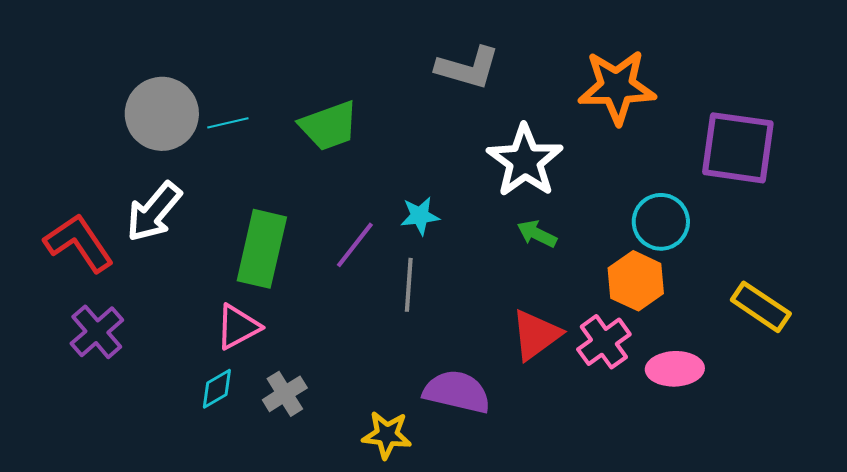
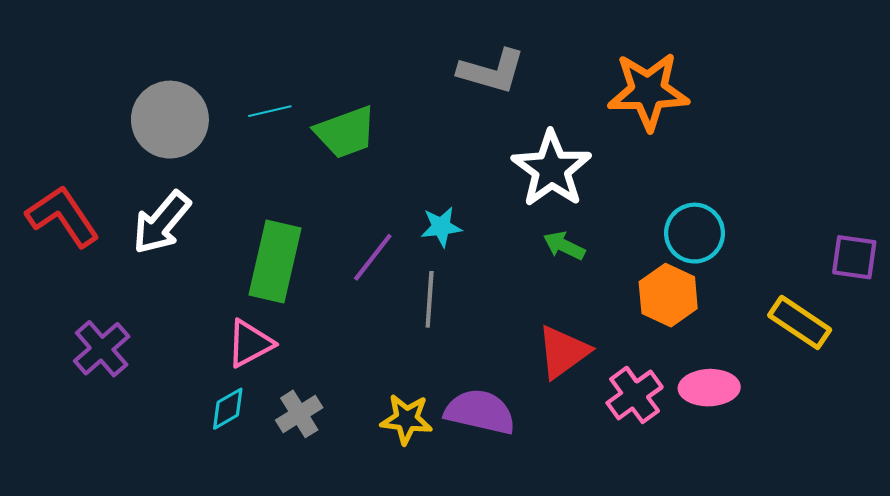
cyan line: (228, 123) -> (270, 111), moved
purple square: (738, 148) -> (854, 257), moved, size x0.6
red L-shape: (79, 243) -> (63, 216), moved
pink cross: (604, 342) -> (635, 395), moved
yellow star: (387, 435) -> (406, 419), moved

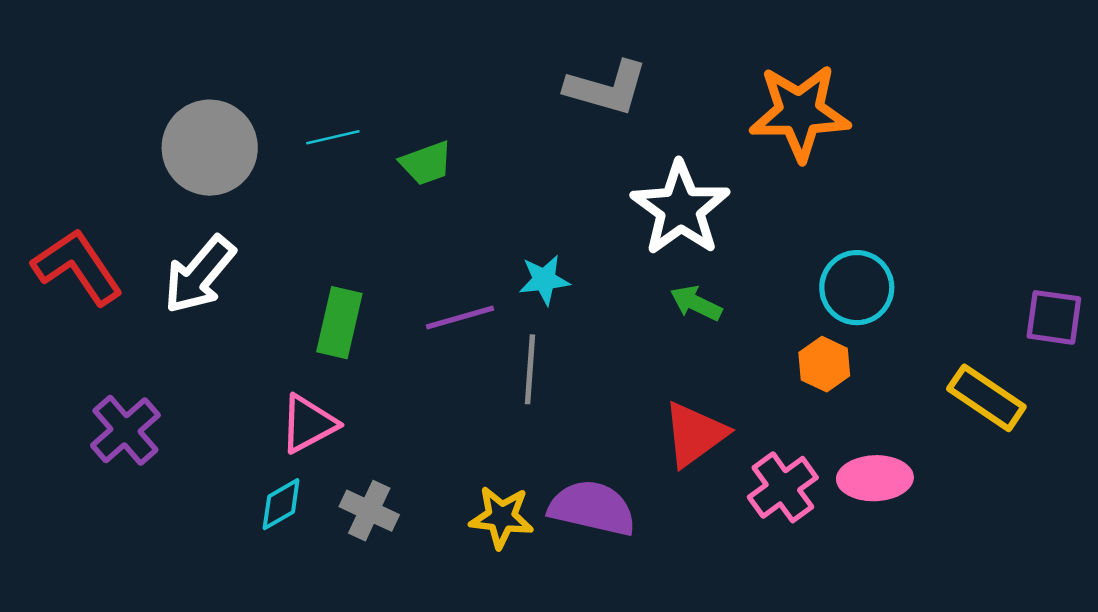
green trapezoid: (345, 132) -> (426, 163), size x0.7
purple line: (373, 257) -> (460, 317), turned 36
green rectangle: (275, 261) -> (339, 323), size x0.7
orange hexagon: (668, 295) -> (824, 364), size x0.7
gray cross: (299, 414) -> (369, 511), turned -33

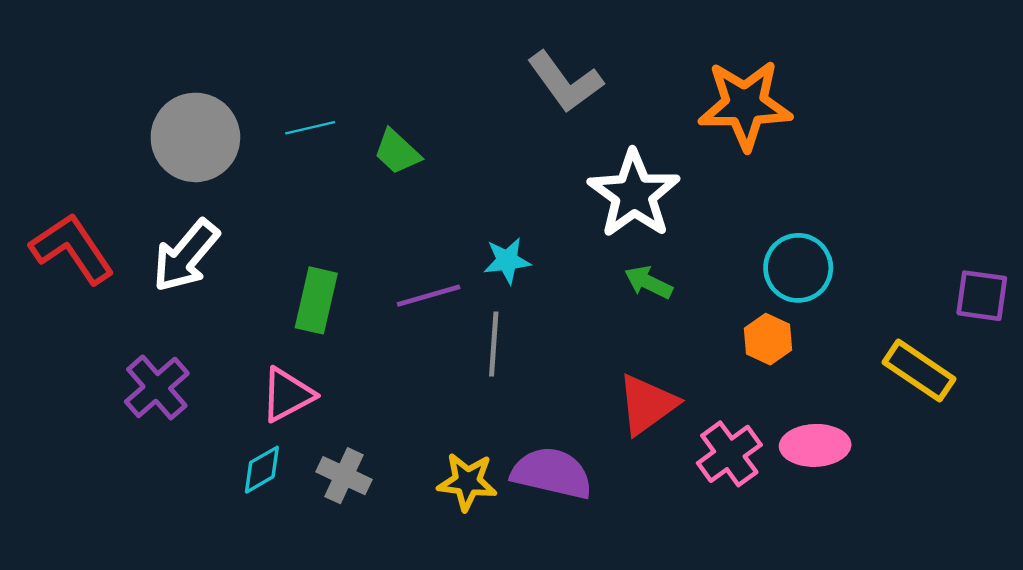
gray L-shape: (606, 88) -> (565, 82), turned 38
green trapezoid: (426, 163) -> (397, 152), turned 63
purple cross: (125, 430) -> (157, 387), moved

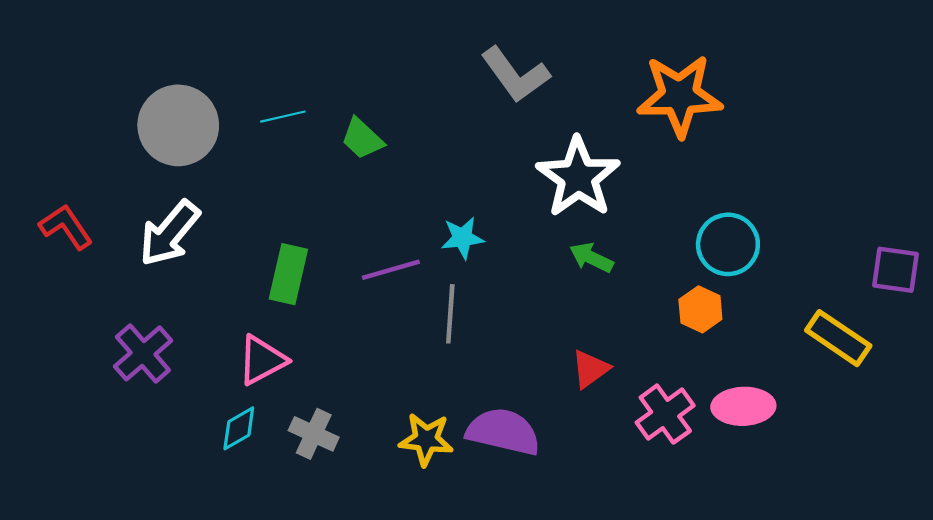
red L-shape: (72, 249) -> (66, 227), size x0.7
red triangle: (647, 404) -> (590, 369), size x0.7

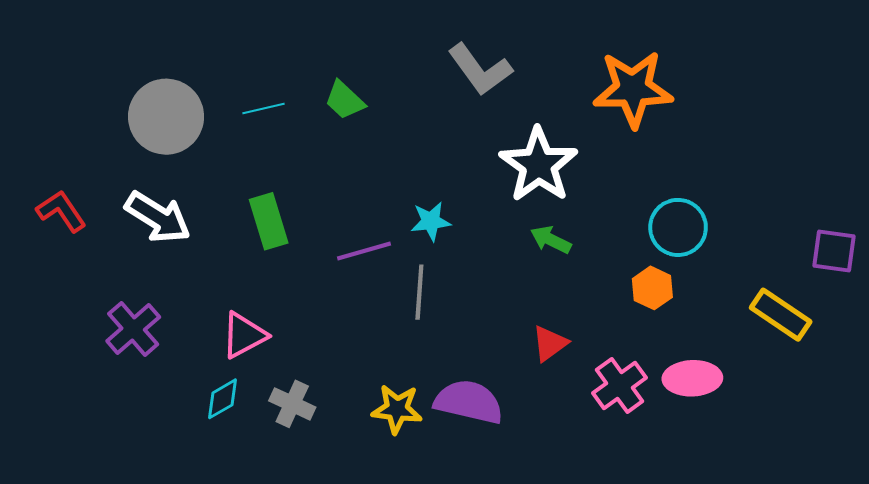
green trapezoid: (362, 139) -> (345, 100), moved
white arrow: (169, 233) -> (158, 217), turned -98
green rectangle: (288, 274) -> (269, 221), moved, turned -30

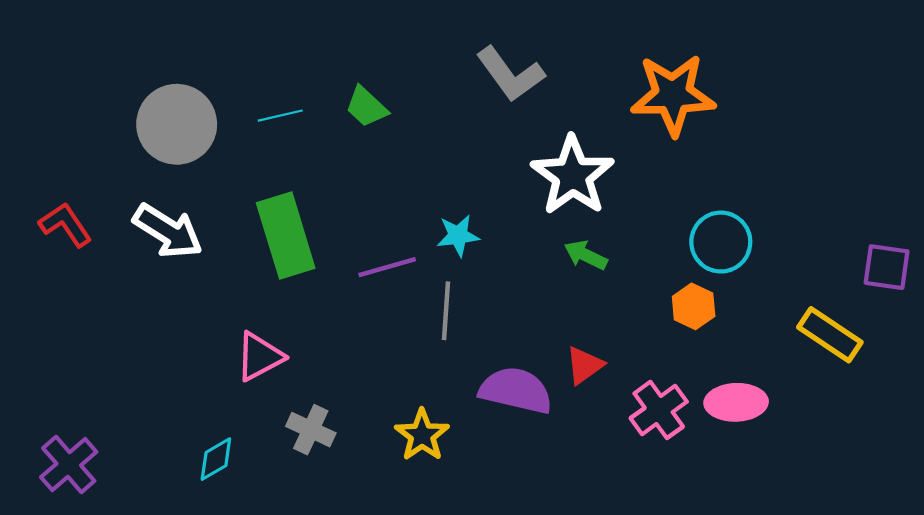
green rectangle: (269, 221) -> (286, 235), size x1.4
purple cross: (133, 329) -> (69, 464), moved
cyan diamond: (222, 399) -> (216, 459), moved
purple semicircle: (469, 402) -> (516, 390), moved
yellow star: (397, 409) -> (422, 435), turned 30

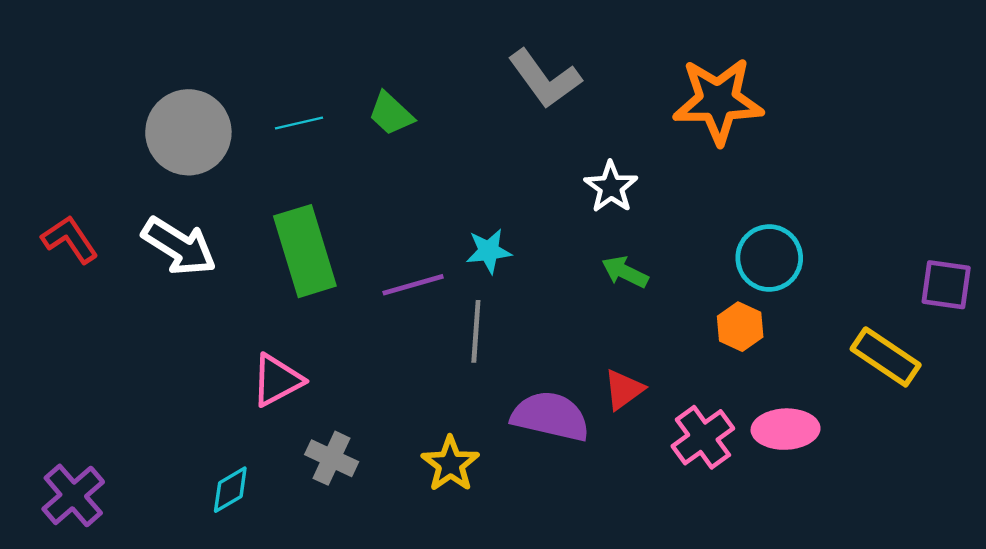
white star: (573, 176) -> (611, 187), size x0.6

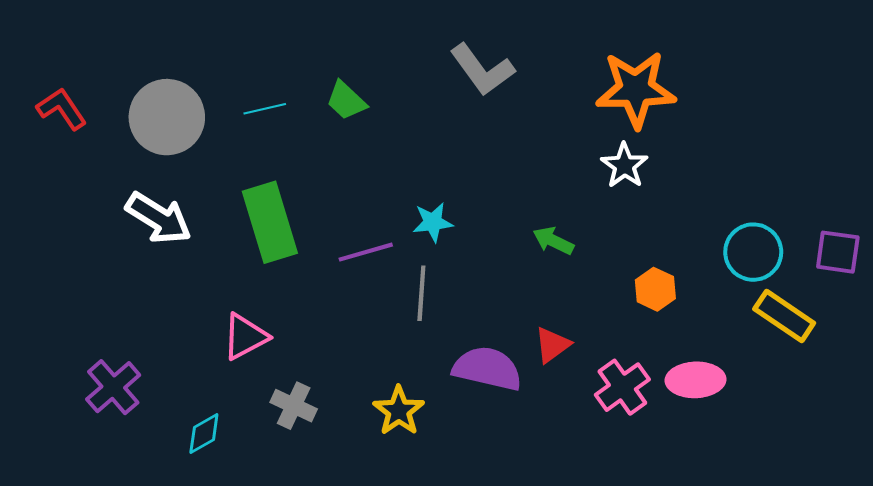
white star: (611, 187) -> (624, 166), moved
red L-shape: (70, 239) -> (62, 109), moved
cyan circle: (769, 258) -> (753, 252), moved
purple cross: (73, 495) -> (113, 387), moved

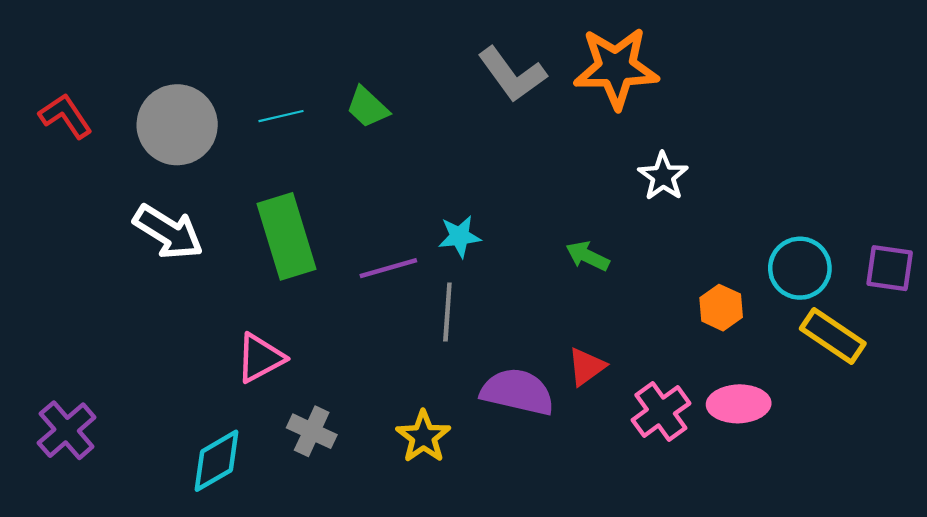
orange star: (636, 89) -> (616, 68), moved
orange hexagon: (655, 289) -> (721, 308), moved
purple cross: (113, 387) -> (67, 430), moved
cyan diamond: (204, 433) -> (217, 461), size x1.4

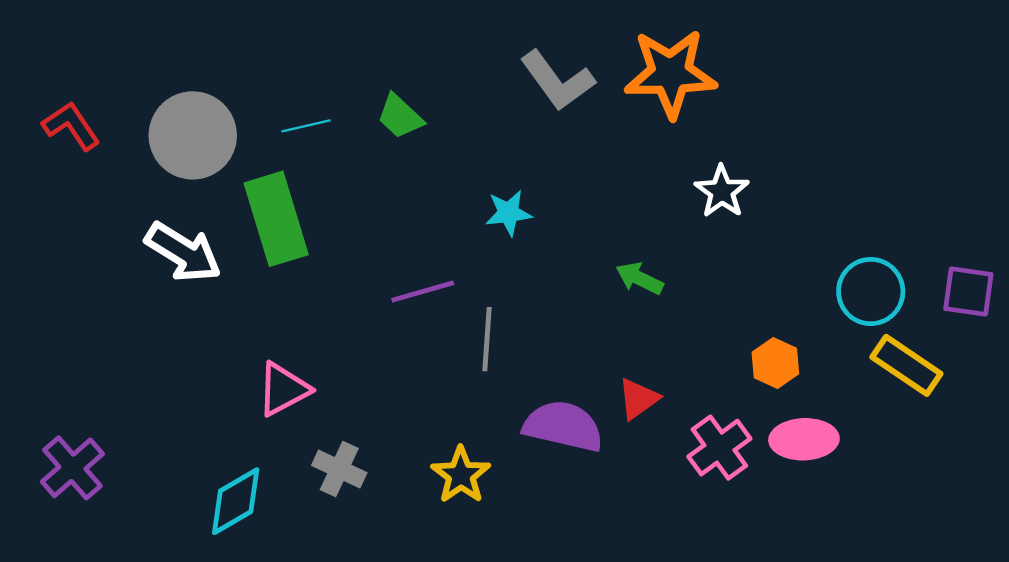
green rectangle: (287, 236) -> (276, 219), moved
cyan star: (459, 236) -> (508, 213), moved
orange hexagon: (721, 308) -> (775, 363), moved

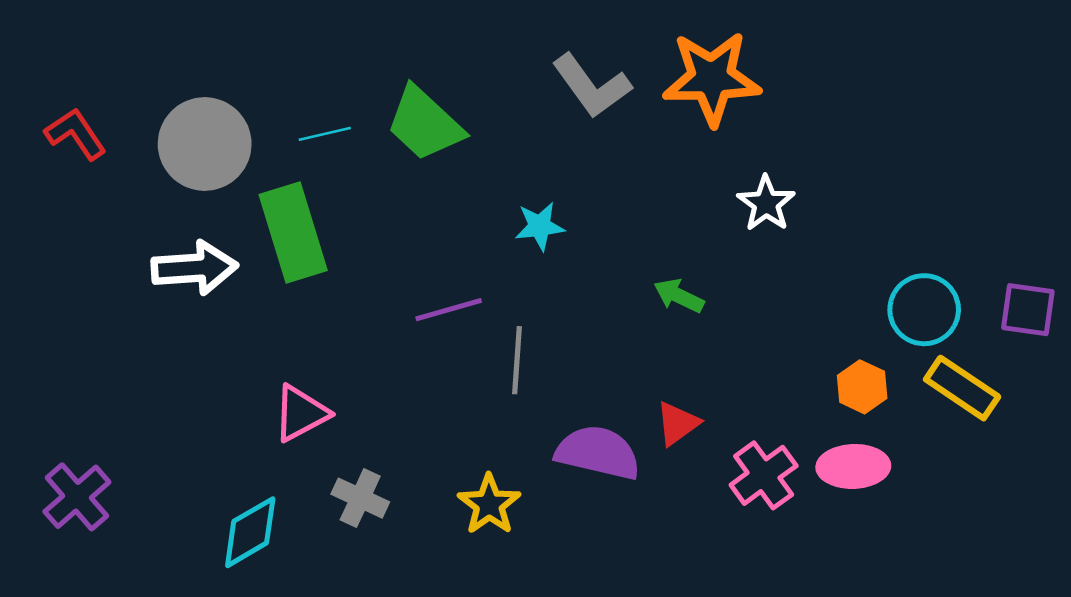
green trapezoid: (400, 116) -> (425, 124), size x1.6
white arrow: (183, 252) -> (195, 268), turned -36
orange hexagon: (775, 363) -> (862, 387), moved

